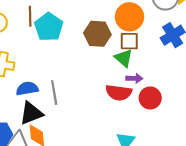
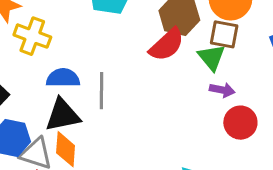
red semicircle: (119, 93) -> (167, 45), moved, turned -60

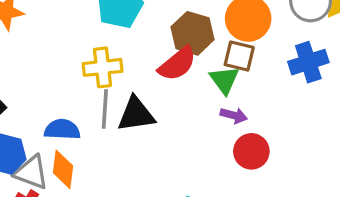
yellow cross: (32, 36) -> (103, 67), moved, turned -30
blue semicircle: (63, 78) -> (62, 129), moved
black triangle: (63, 115) -> (136, 114), moved

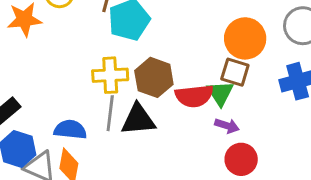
brown hexagon: (193, 33) -> (154, 77), moved
red semicircle: (177, 64) -> (194, 96), moved, turned 30

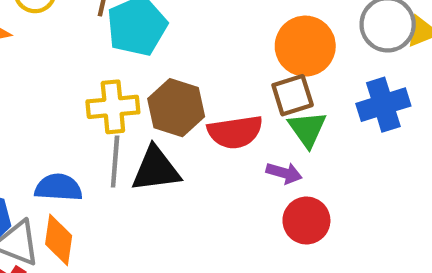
brown square: (235, 72) -> (293, 95), turned -32
green triangle: (220, 93) -> (307, 129), moved

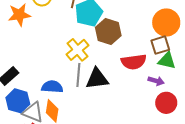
yellow cross: (113, 107) -> (78, 50), turned -35
brown hexagon: (176, 108) -> (108, 31), moved
green triangle: (307, 129) -> (167, 61), turned -42

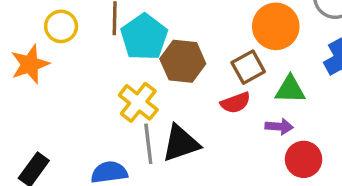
brown square: (160, 45) -> (248, 67), moved
red semicircle: (134, 62) -> (235, 103), size x0.7

